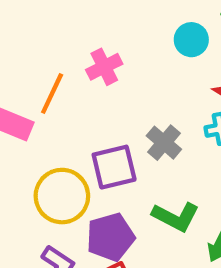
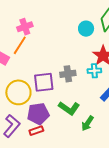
pink cross: (104, 67) -> (25, 27), moved
gray cross: (164, 143) -> (68, 74), turned 35

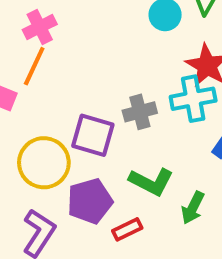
cyan cross: (94, 71) -> (193, 99), size x1.5
purple square: (44, 82) -> (93, 135), turned 30
red rectangle: (36, 131) -> (127, 229), moved

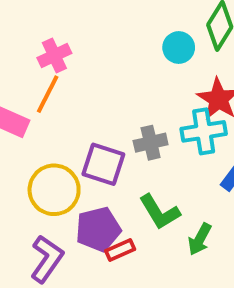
green L-shape: (151, 182) -> (160, 212), turned 30
red rectangle: (127, 229) -> (120, 250), moved

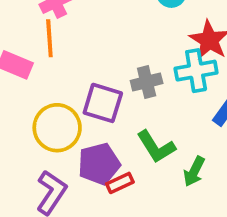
orange line: (48, 94) -> (49, 38), turned -30

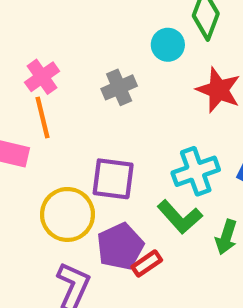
cyan cross: (196, 71) -> (196, 171), moved
gray cross: (147, 82) -> (119, 87), moved

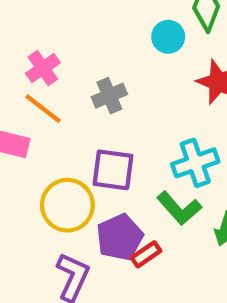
gray cross: (119, 87) -> (109, 96), moved
orange line: (42, 118) -> (43, 109), turned -39

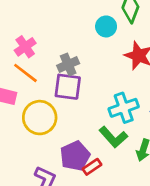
purple square: (113, 170) -> (68, 87), moved
yellow circle: (67, 205) -> (40, 118), moved

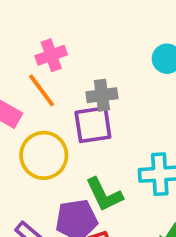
purple square: (68, 87) -> (93, 125), turned -32
green L-shape: (113, 137) -> (104, 195), moved

